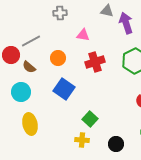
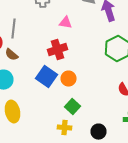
gray line: (31, 41) -> (14, 29), turned -54
orange circle: (58, 58) -> (68, 79), moved
red cross: (95, 62) -> (58, 50), moved

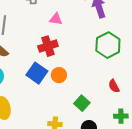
green square: (72, 107) -> (82, 103), moved

